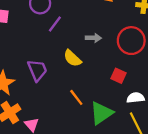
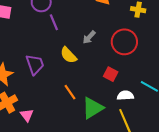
purple line: (55, 24) -> (54, 22), turned -63
gray arrow: (93, 38) -> (89, 37), turned 128

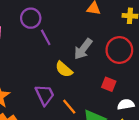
gray arrow: (89, 37) -> (83, 49), size x1.5
purple trapezoid: (35, 64) -> (45, 95), moved

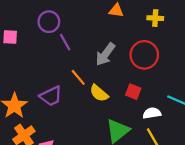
yellow semicircle: (64, 69) -> (99, 93), moved
purple trapezoid: (45, 95) -> (51, 96), moved, turned 90
orange line: (69, 107) -> (78, 77), moved

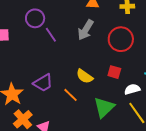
gray arrow: (105, 54) -> (86, 30), moved
orange line: (78, 77) -> (71, 95), moved

